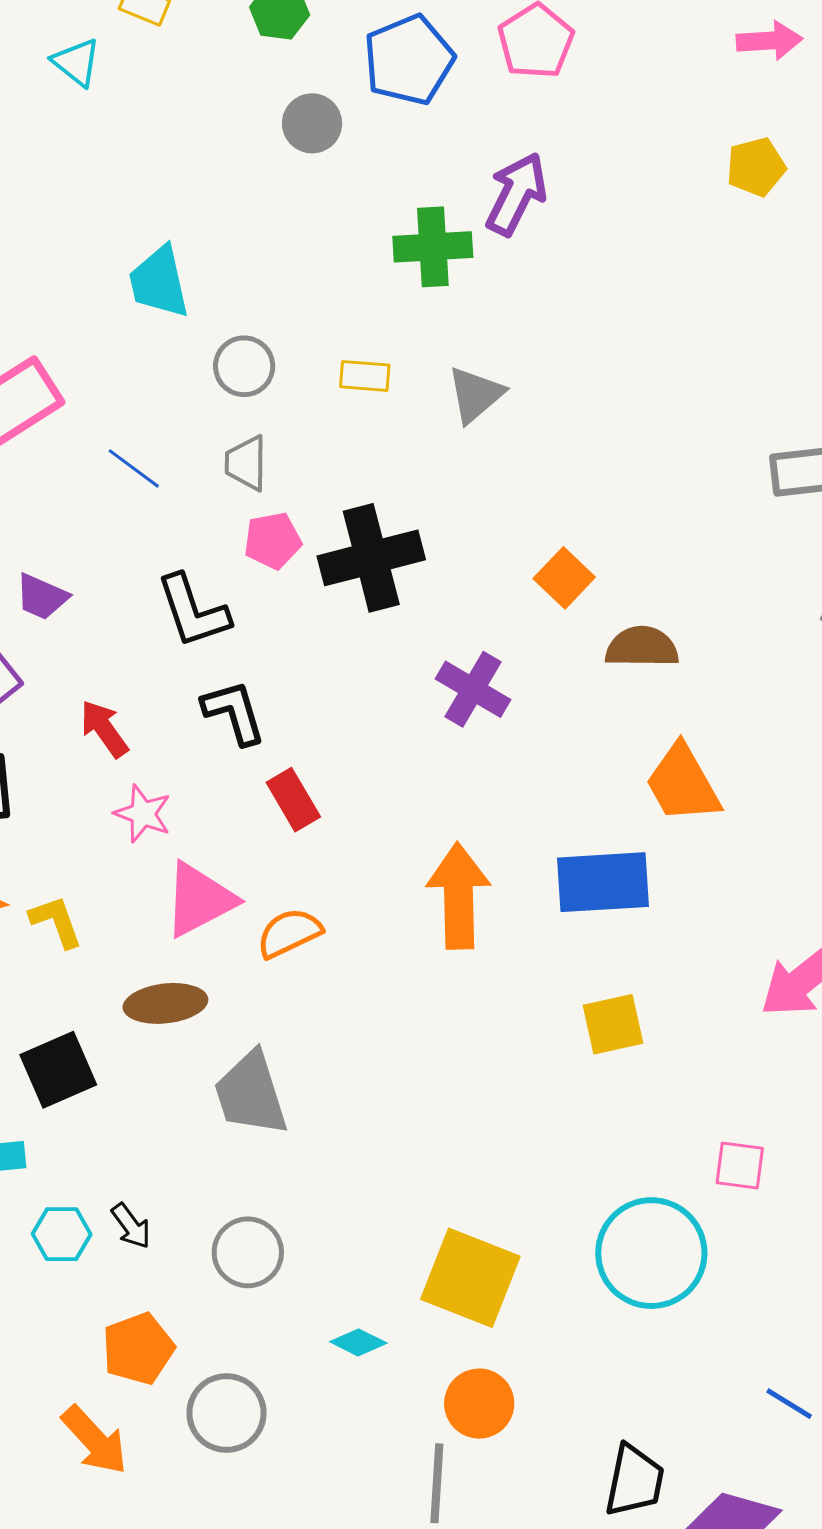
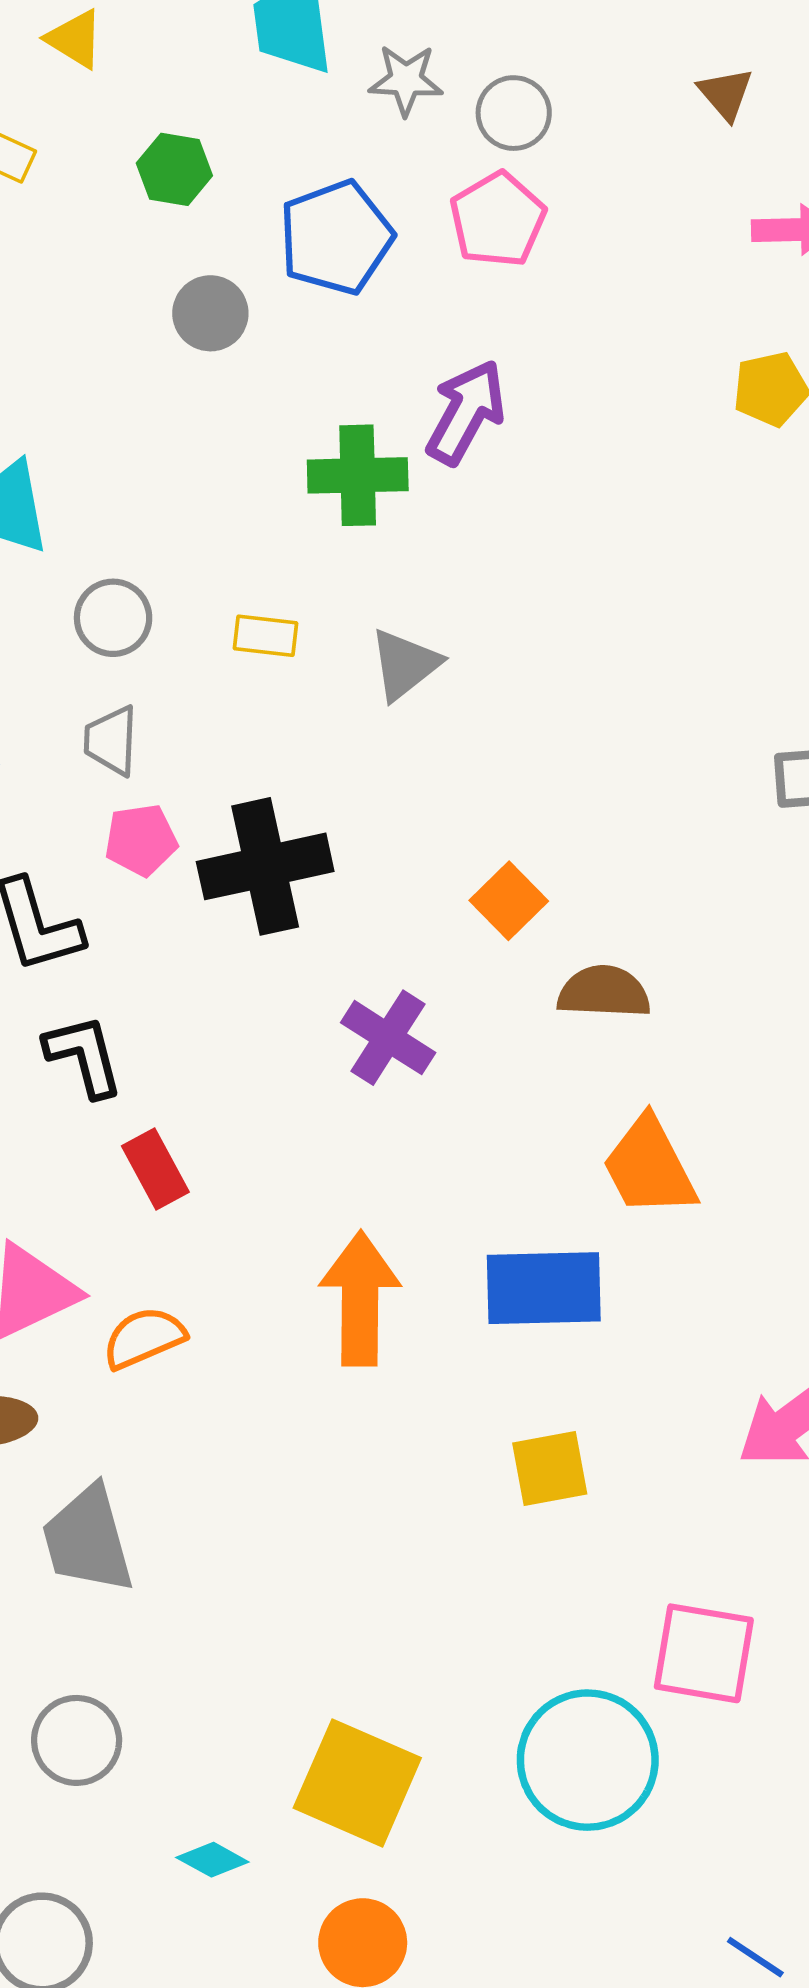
pink square: (740, 1166) -> (704, 1653), size x1.6

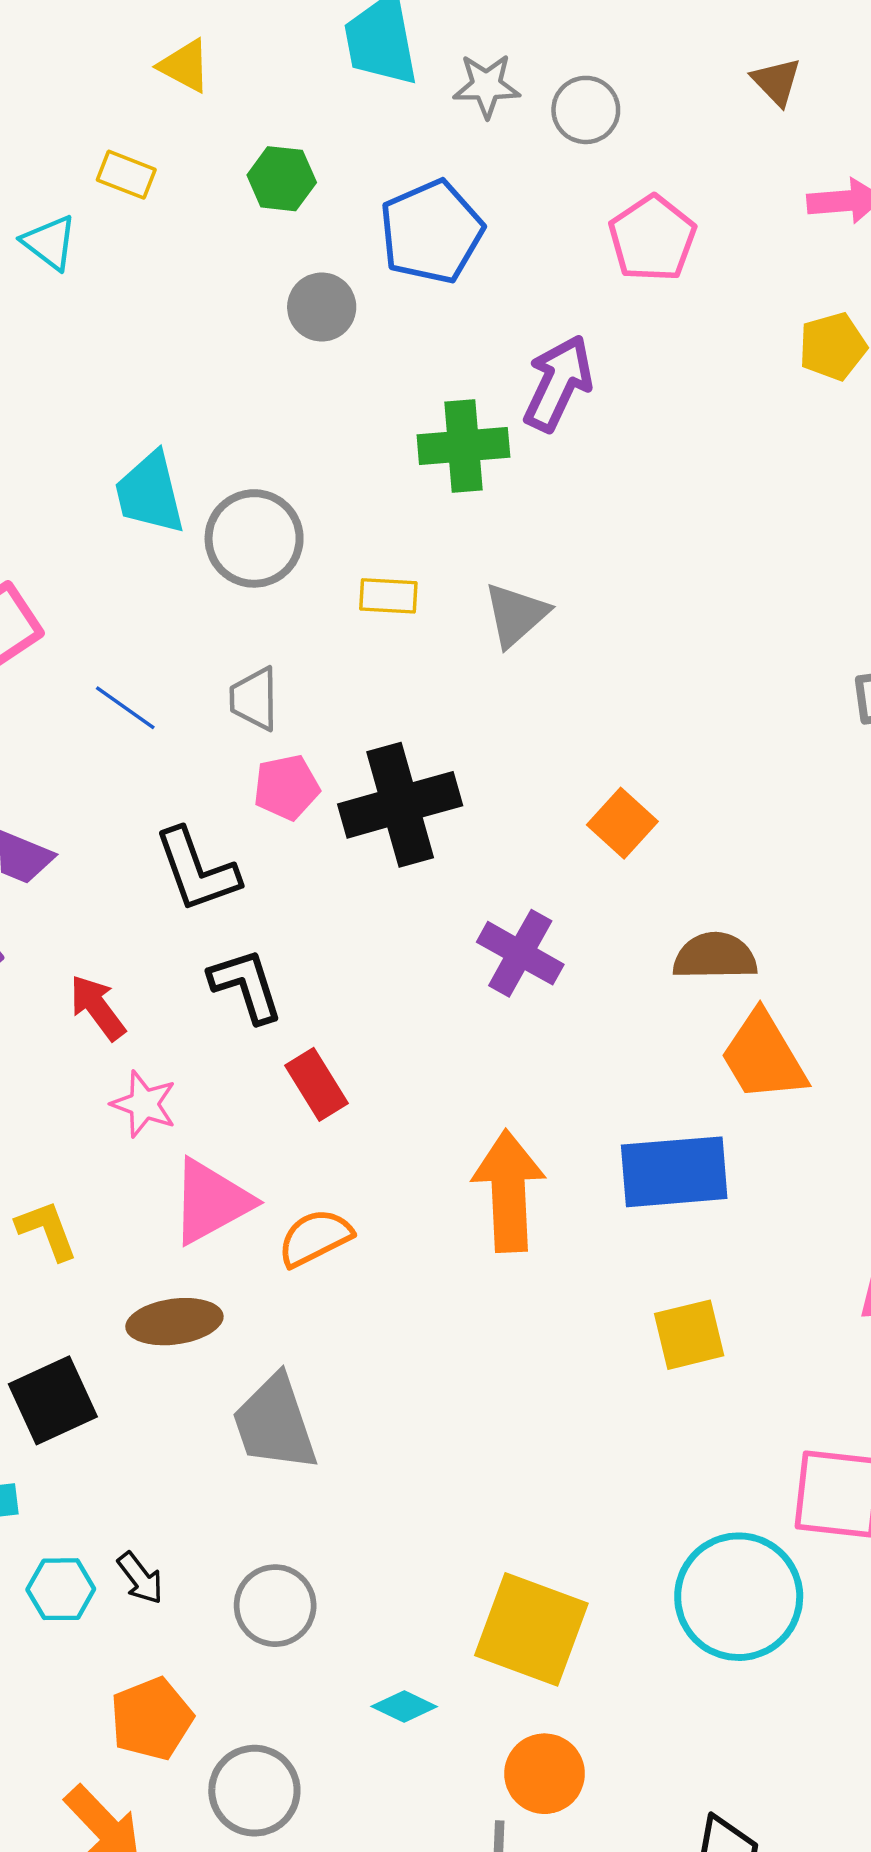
pink pentagon: (498, 220) -> (652, 238), moved
gray circle: (113, 618) -> (254, 538), moved, size x1.4
brown semicircle: (604, 992) -> (715, 956), moved

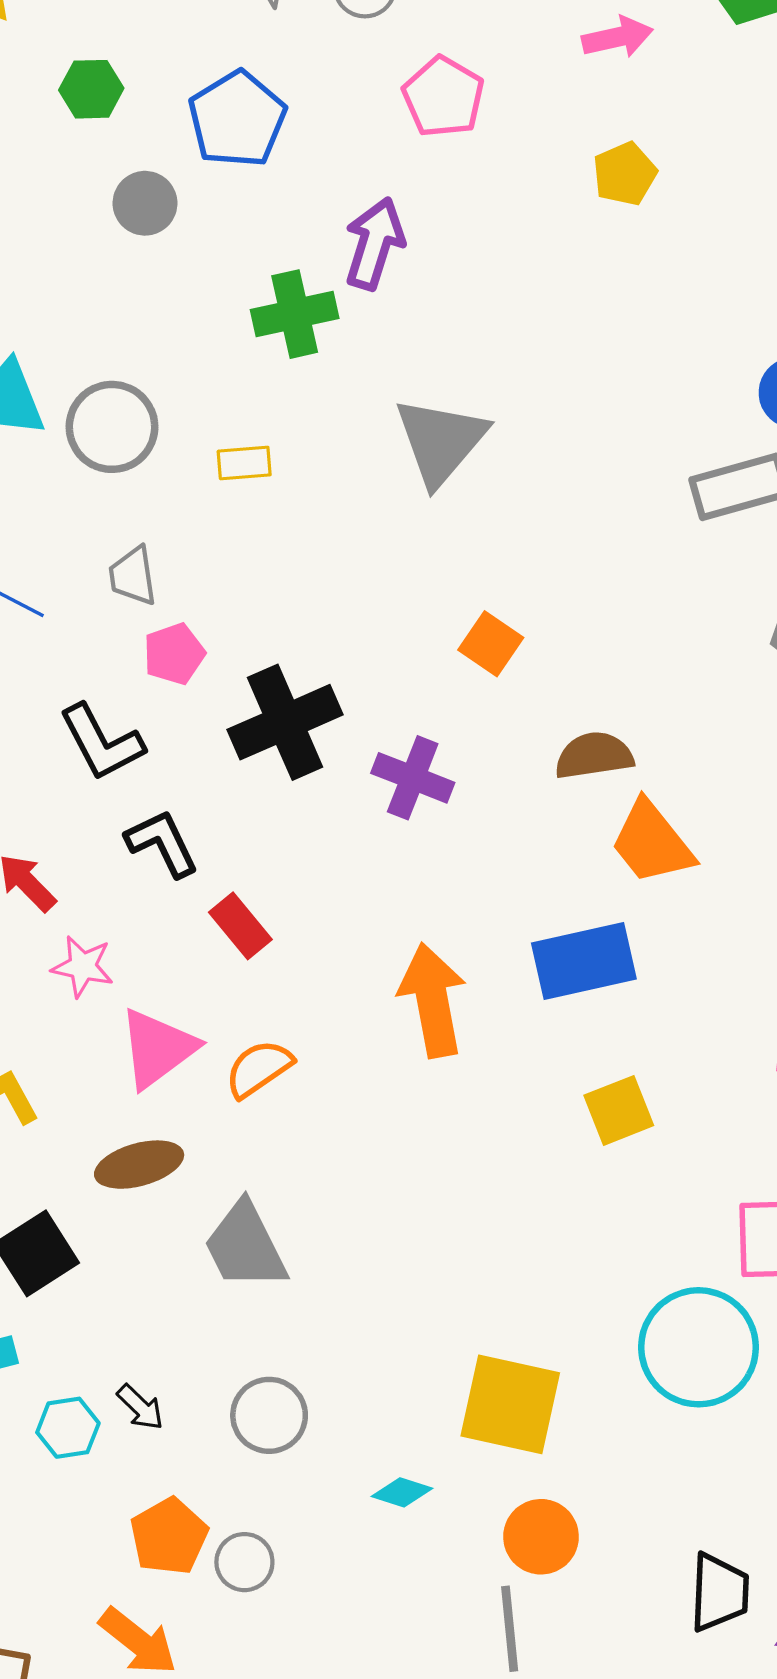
gray triangle: (516, 615) -> (441, 441), moved, size x1.5
black cross: (400, 805) -> (285, 722), moved
gray circle: (254, 1791) -> (244, 1562), moved, size x0.7

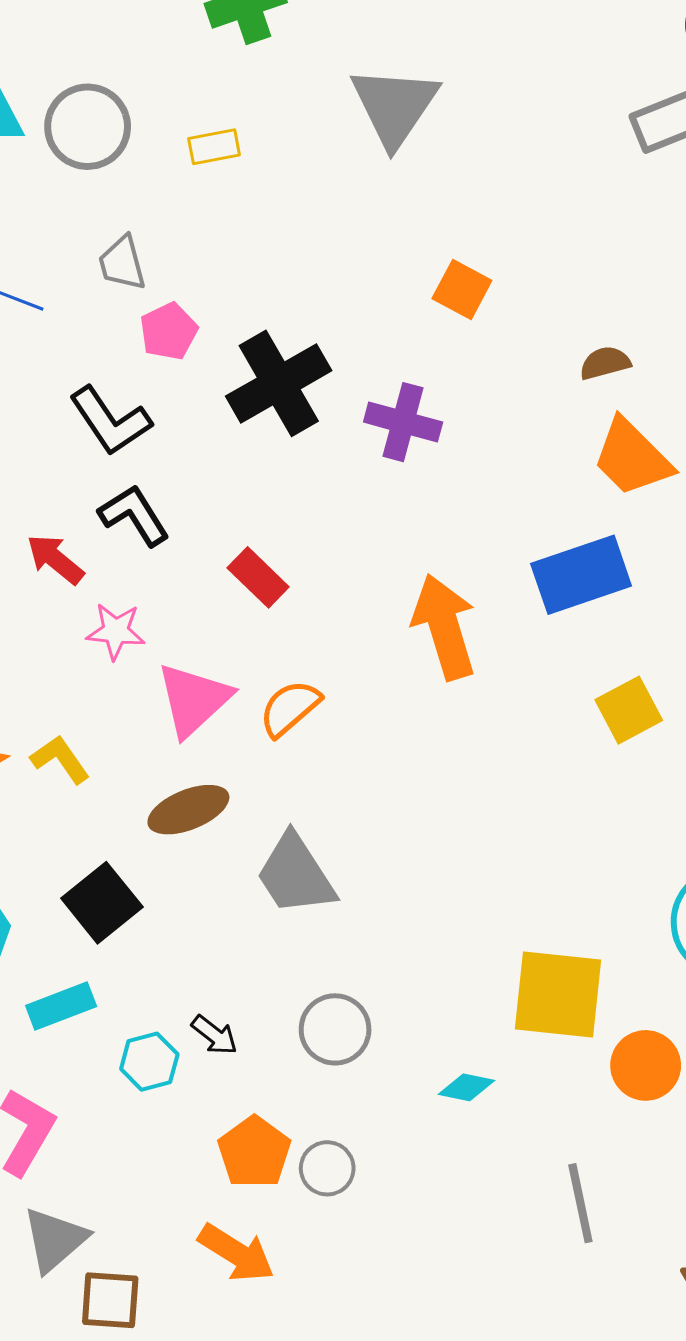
brown semicircle: (594, 756) -> (605, 363), moved, size x0.7
black L-shape: (162, 843) -> (134, 515), moved
orange circle: (541, 1537) -> (646, 1065), moved

